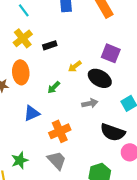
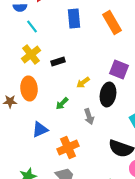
black ellipse: (100, 78) -> (108, 94), turned 70
gray arrow: (90, 103) -> (89, 116), moved, turned 84

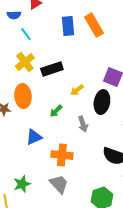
orange rectangle: (112, 22) -> (94, 25), moved
black rectangle: (58, 61) -> (52, 69), size x1.5
orange cross: (68, 147) -> (62, 155), turned 30

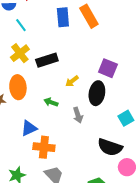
green arrow: (56, 111) -> (51, 102), turned 64
orange cross: (62, 155) -> (44, 147), moved

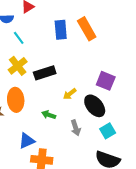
black ellipse: (97, 93) -> (95, 106), turned -50
cyan square: (126, 118) -> (108, 131), moved

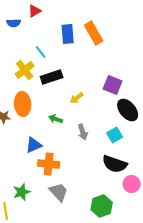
cyan line: (19, 38) -> (41, 52), moved
black ellipse: (95, 106) -> (128, 110), moved

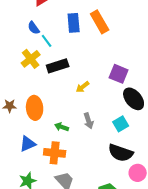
blue semicircle: (14, 23) -> (34, 28), moved, turned 56
orange ellipse: (23, 104) -> (35, 108), moved
green arrow: (56, 119) -> (62, 127), moved
blue triangle: (34, 145) -> (28, 144), moved

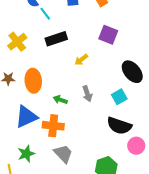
yellow cross: (31, 59) -> (17, 42), moved
purple square: (119, 74) -> (108, 35), moved
blue triangle: (28, 144) -> (26, 117), size x1.4

